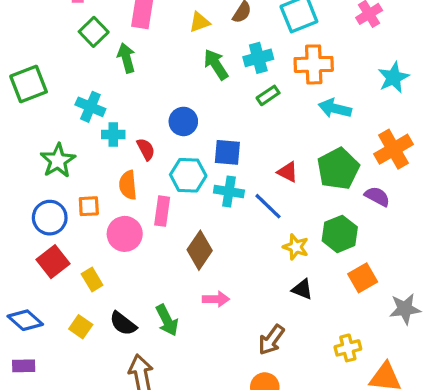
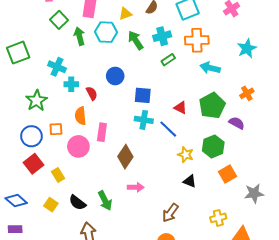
orange cross: (393, 149) -> (247, 93), size x0.6
cyan hexagon: (188, 175) -> (106, 32), moved

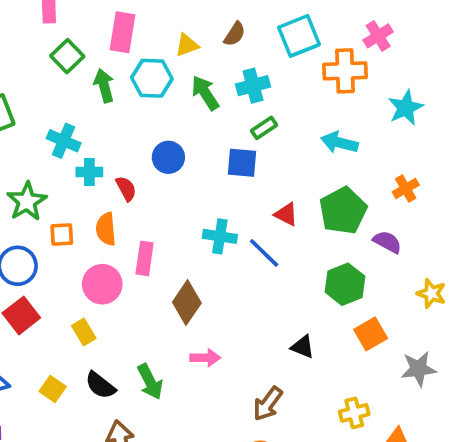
orange cross: (197, 40) -> (345, 71), moved
blue square: (143, 95) -> (242, 163), moved
orange square: (56, 129) -> (62, 235), moved
yellow star: (186, 155) -> (431, 293), moved
yellow rectangle: (58, 175) -> (84, 332), moved

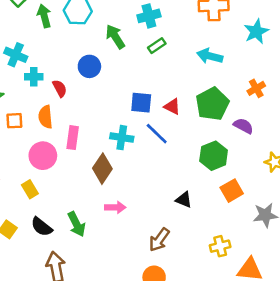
green arrow: (205, 93) -> (115, 37), moved
blue square: (242, 163) -> (141, 103), moved
cyan cross: (220, 236) -> (122, 138), moved

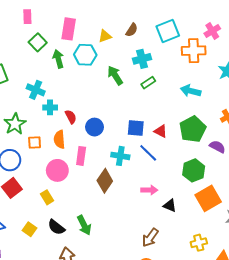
blue circle: (89, 66) -> (95, 127), moved
orange square: (232, 191) -> (208, 198), size x1.4
pink arrow: (115, 207) -> (149, 190), moved

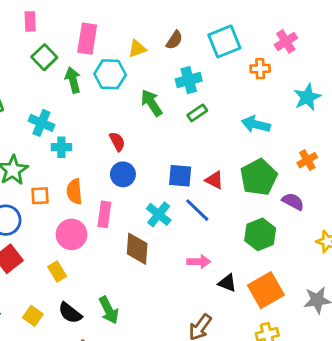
orange cross: (194, 51) -> (260, 69), size x0.6
red semicircle: (71, 117) -> (117, 141), moved
cyan cross: (120, 156) -> (159, 214), turned 30
brown diamond: (105, 181) -> (137, 249), turned -30
orange square: (208, 198) -> (266, 290), moved

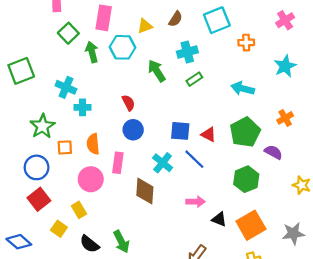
pink cross: (286, 41) -> (285, 20), moved
yellow square: (33, 316) -> (59, 229), moved

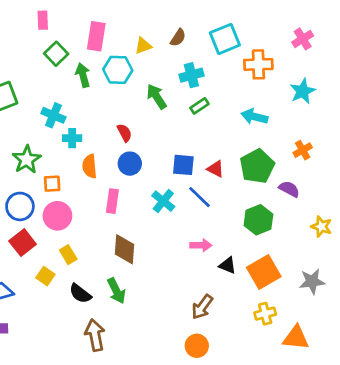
orange cross: (246, 43) -> (258, 64), size x1.5
orange semicircle: (93, 144) -> (90, 166), moved
pink circle: (91, 179) -> (57, 216), moved
brown diamond: (145, 191) -> (124, 249), moved

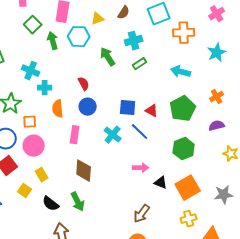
purple semicircle: (289, 189) -> (217, 126), moved, turned -42

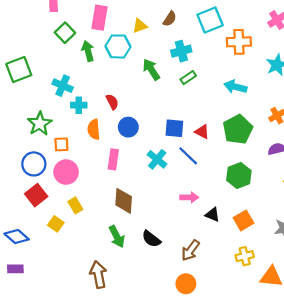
red semicircle: (84, 84) -> (112, 102), moved
orange square: (188, 188) -> (243, 220), size x0.7
black semicircle: (51, 204) -> (151, 239), moved

